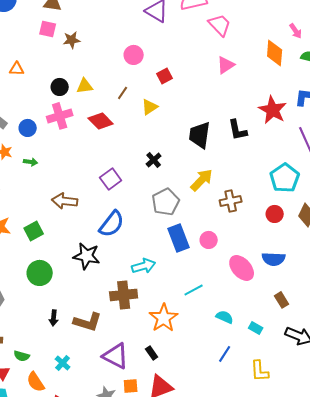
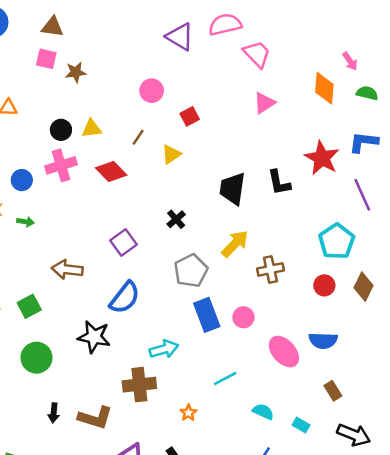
orange star: (164, 318) -> (188, 413), size x0.5

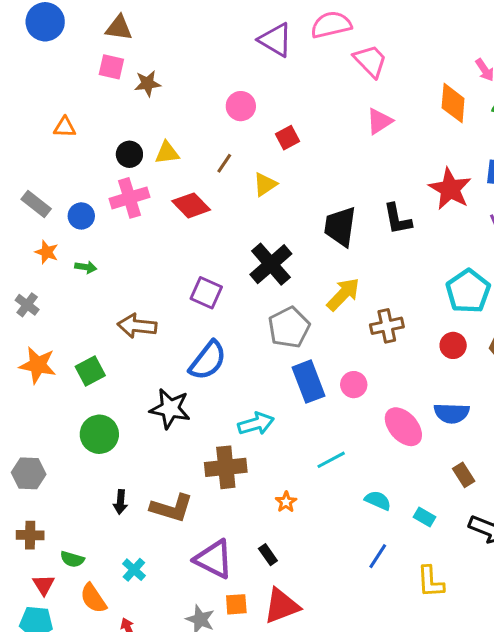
black cross: (176, 219) -> (271, 264), size x1.8
purple square: (123, 243) -> (206, 293), turned -30

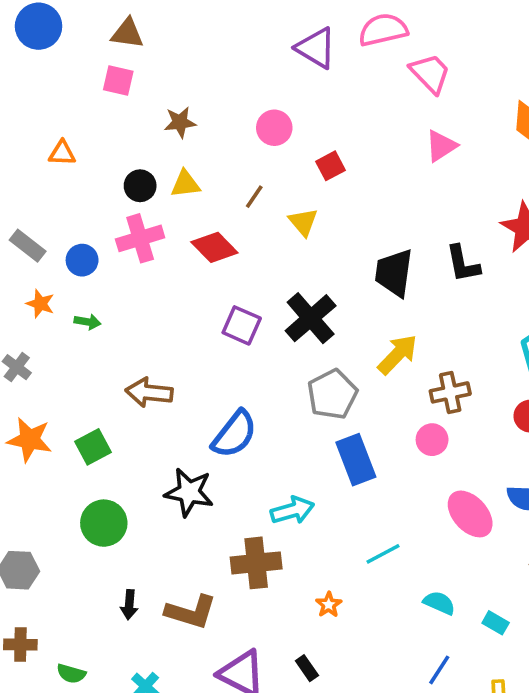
brown star: (148, 84) -> (180, 122), moved
yellow triangle: (265, 184) -> (303, 222), turned -36
purple square: (206, 293) -> (242, 325), moved
pink circle: (354, 385) -> (432, 440), moved

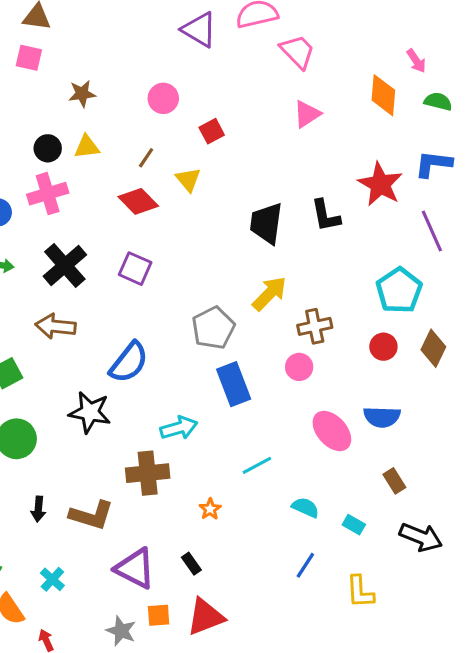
red diamond: (214, 247) -> (138, 201), moved
black cross: (311, 318) -> (65, 265), moved

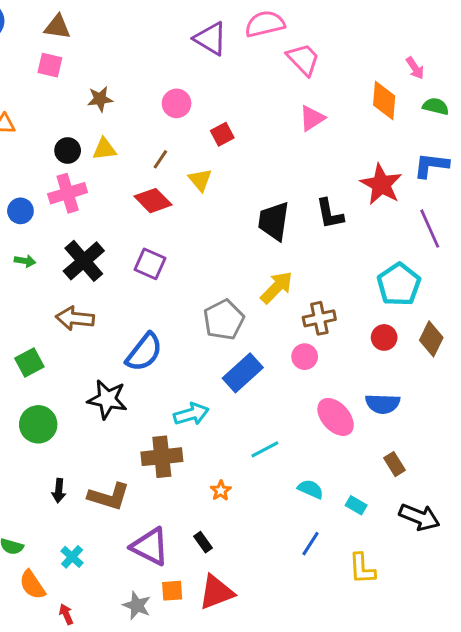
blue rectangle: (234, 384) -> (243, 373), turned 69

